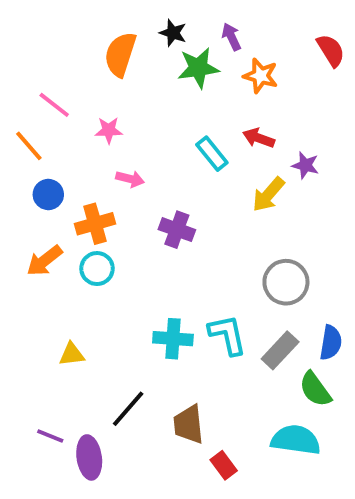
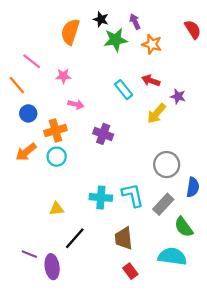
blue semicircle: (331, 343) -> (193, 187), moved
yellow triangle: (72, 354) -> (57, 209), moved
brown trapezoid: (189, 424) -> (124, 238), moved

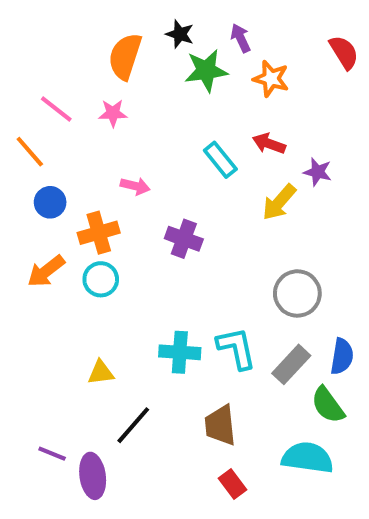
pink star: (63, 76) -> (113, 113), moved
blue semicircle: (193, 187) -> (342, 356), moved

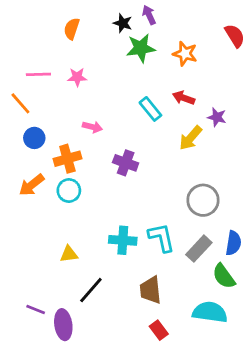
purple arrow: (241, 38) -> (149, 15), moved
orange semicircle: (125, 56) -> (72, 29), moved, size x0.7
pink line: (56, 109) -> (38, 74), turned -40

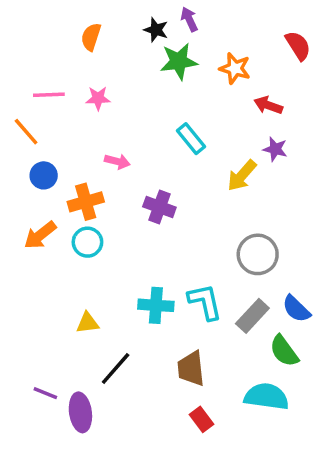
red arrow: (184, 98) -> (268, 105), moved
blue semicircle: (233, 243) -> (296, 309), turned 125

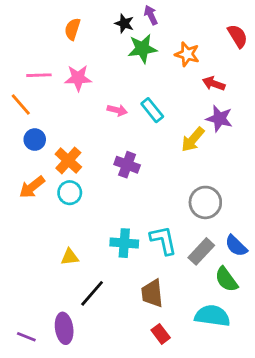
pink star: (98, 98) -> (78, 78), size x1.4
purple star: (275, 149) -> (219, 119), size x1.4
pink arrow: (117, 161) -> (117, 110), moved
orange cross: (86, 202) -> (68, 160), turned -32
purple line: (45, 393) -> (26, 337), moved

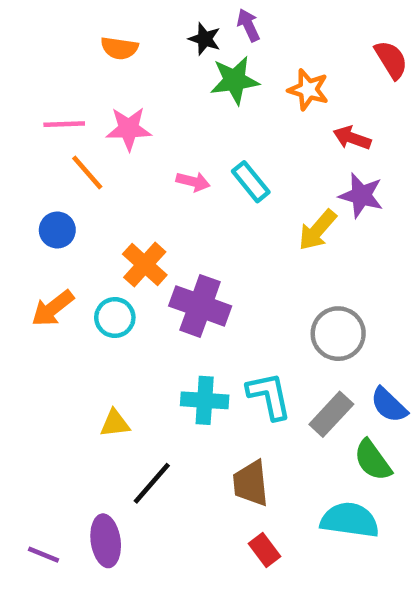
orange semicircle: (72, 29) -> (119, 48), turned -100
orange line: (21, 105) -> (87, 172), moved
orange cross: (68, 160) -> (145, 265), moved
purple cross: (127, 165) -> (200, 306), moved, size x1.4

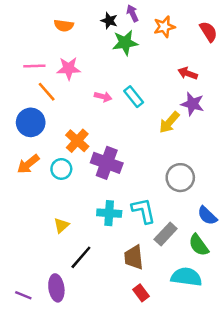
orange star: (308, 90) -> (164, 27), moved, turned -30
blue circle: (57, 230) -> (31, 122), size x1.5
gray rectangle: (331, 414) -> (166, 234), moved
yellow triangle: (115, 423) -> (61, 225), turned -35

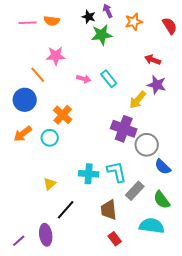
pink line: (34, 66) -> (28, 23), moved
purple cross: (107, 163) -> (124, 129), moved
blue semicircle: (207, 216) -> (163, 167), moved
purple line: (23, 295) -> (19, 241), turned -64

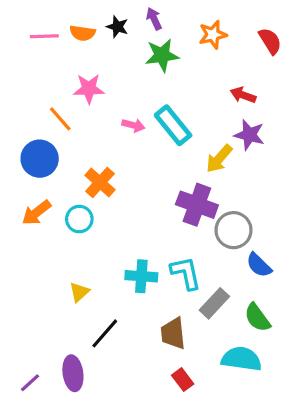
purple arrow: (108, 11) -> (154, 19), moved
black star: (89, 17) -> (117, 27), moved
cyan rectangle: (109, 79) -> (173, 125), size x1.4

